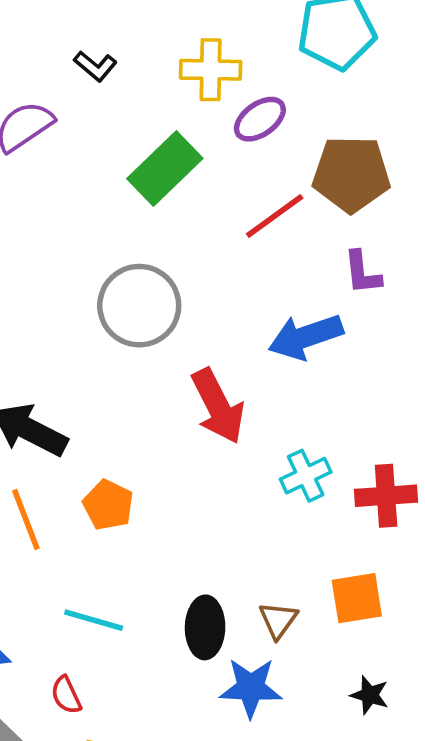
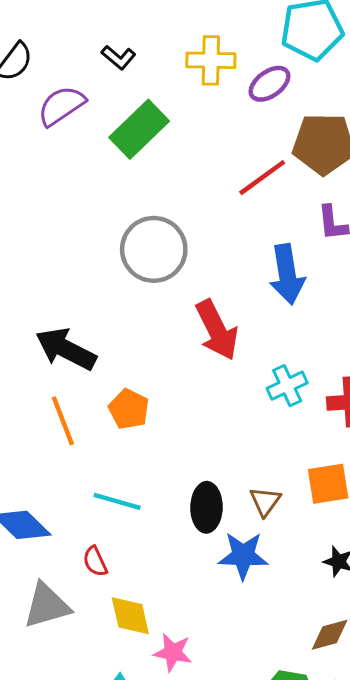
purple ellipse: (260, 119) -> (270, 84), moved
green rectangle: (165, 168) -> (139, 129), moved
blue arrow: (306, 337) -> (287, 274), turned -80

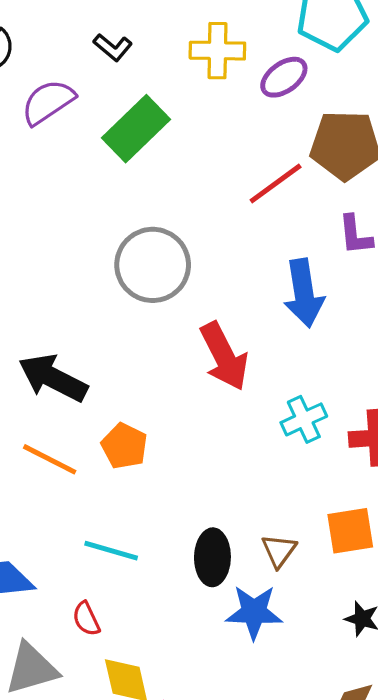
orange line: (63, 421) -> (50, 459), turned -42

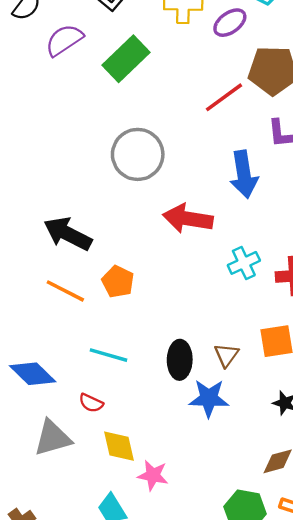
red arrow: (224, 356) -> (188, 219), turned 126
red semicircle: (86, 619) -> (91, 403), turned -40

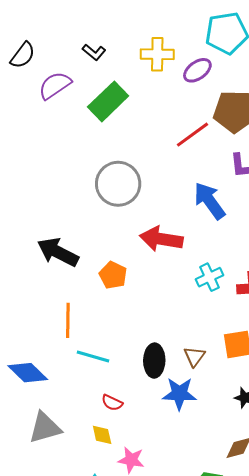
blue arrow: (244, 174) -> (209, 201), turned 153
orange pentagon: (118, 282) -> (113, 275), moved
orange line: (65, 291) -> (68, 320), moved, turned 64
red semicircle: (91, 403) -> (112, 403), moved
yellow diamond: (119, 446) -> (102, 435), size x0.7

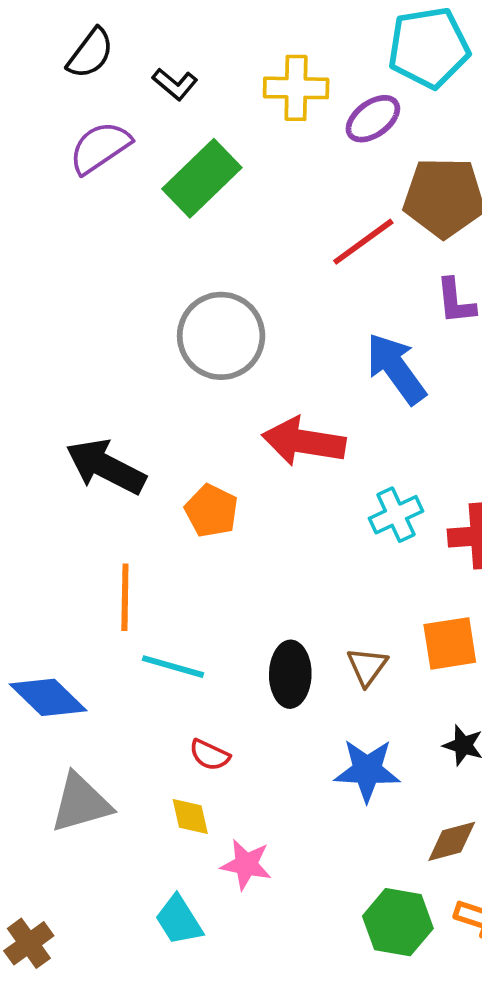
black semicircle: (23, 55) -> (90, 53), moved
blue star: (179, 394) -> (367, 770), moved

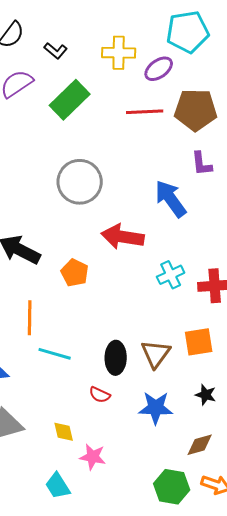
red line: (363, 242) -> (145, 112), moved, turned 33
brown triangle: (367, 667) -> (156, 354), size x1.4
red semicircle: (210, 755) -> (100, 395), moved

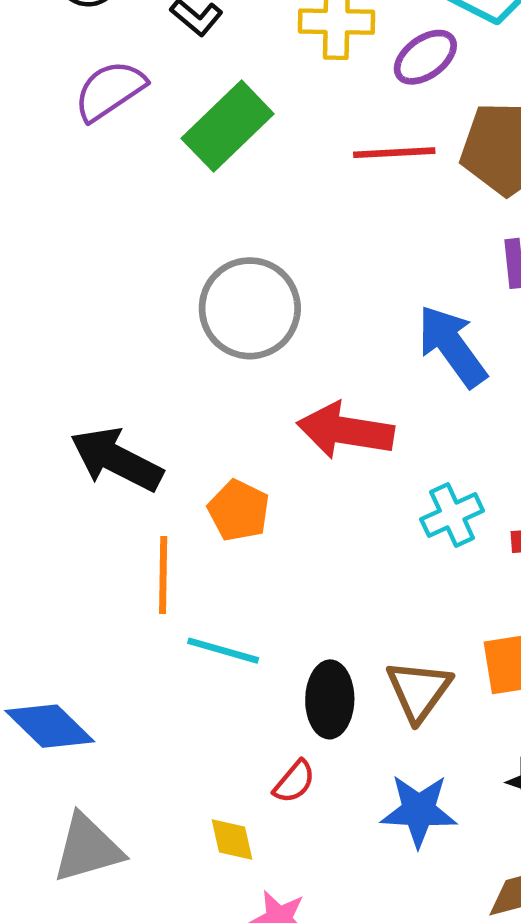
orange line: (30, 318) -> (163, 575), moved
cyan line: (55, 354) -> (223, 651), moved
red semicircle: (100, 395) -> (294, 782), turned -75
yellow diamond: (64, 432) -> (232, 839), moved

